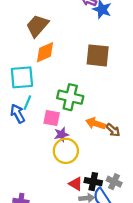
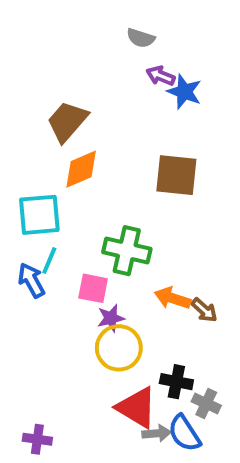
black cross: (93, 182) -> (176, 382), moved
red triangle: (76, 184) -> (137, 407), size x1.6

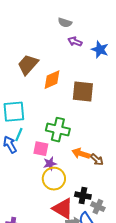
blue star: (184, 92) -> (100, 50), moved
orange diamond: (81, 169) -> (52, 80), moved

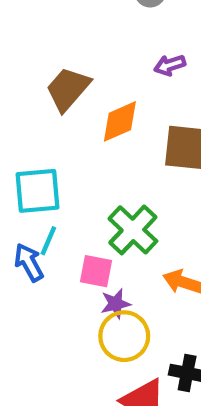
purple arrow: (75, 42) -> (170, 65), moved, turned -40
green cross: (58, 130) -> (133, 230), turned 30

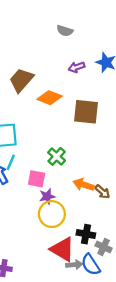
orange diamond: (120, 121) -> (50, 98), turned 45
green cross: (133, 230) -> (57, 156), size x0.7

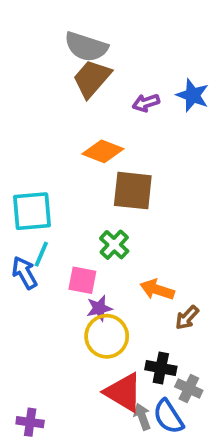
gray semicircle: (65, 31) -> (86, 47), moved, size x1.6
brown trapezoid: (21, 80) -> (92, 78), moved
brown square: (86, 112) -> (133, 191), moved
brown arrow: (102, 192) -> (187, 318), moved, turned 91
gray arrow: (74, 265) -> (142, 417), turned -105

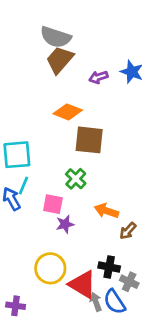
yellow circle: (107, 336) -> (50, 268), moved

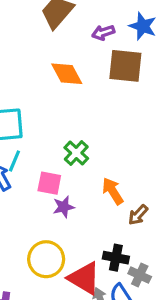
orange diamond: (68, 112) -> (67, 74), turned 40
brown square: (89, 140) -> (125, 66), moved
orange arrow: (106, 211) -> (113, 191), turned 40

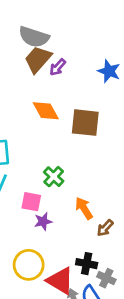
purple arrow: (103, 33) -> (58, 67), moved, turned -30
brown square: (125, 66) -> (85, 123), moved

